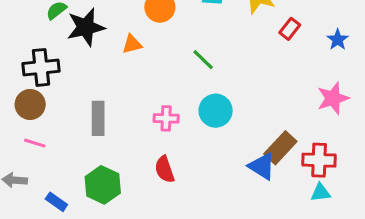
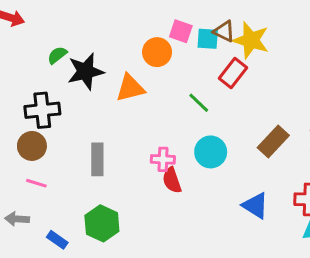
red rectangle: (290, 29) -> (233, 73), moved, size x1.4
orange triangle: (132, 44) -> (130, 88), size x1.5
brown rectangle: (280, 148) -> (273, 141), moved
red semicircle: (165, 169) -> (172, 180), moved

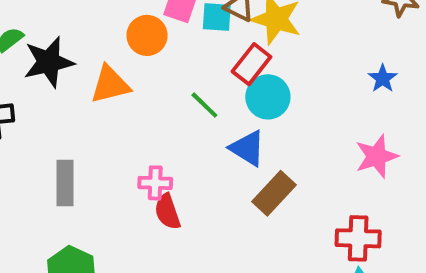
brown rectangle: (273, 141) -> (274, 193), moved
cyan circle: (211, 152) -> (268, 97), moved
blue triangle: (255, 206) -> (247, 148), moved

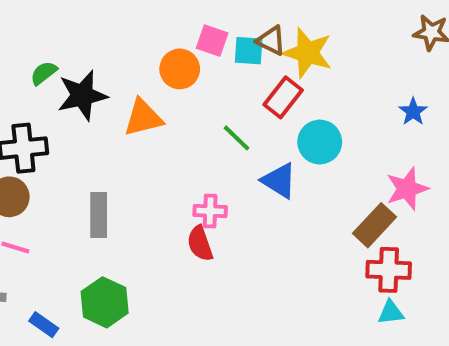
cyan circle: (268, 97) -> (320, 142), moved
pink cross: (155, 183) -> (210, 211), moved
brown rectangle: (274, 193) -> (374, 225), moved

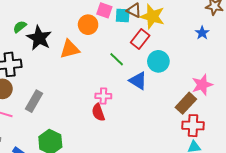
black star: (82, 95) -> (39, 38), turned -30
blue star: (413, 112) -> (202, 33), moved
gray rectangle: (99, 215) -> (34, 101), moved, turned 30

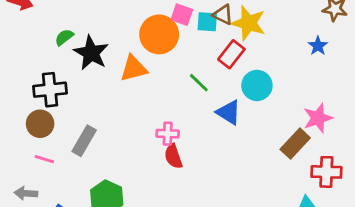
orange circle: (88, 25) -> (159, 34), size x1.4
pink cross: (103, 96) -> (168, 134), moved
red cross: (193, 126) -> (326, 172), moved

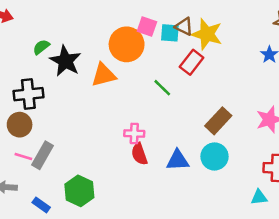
cyan circle: (257, 85) -> (215, 156), moved
blue triangle: (229, 112) -> (178, 160), moved, turned -35
gray rectangle: (84, 141) -> (42, 155), moved
brown rectangle: (295, 144) -> (218, 121), moved

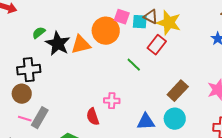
orange triangle: (104, 75) -> (81, 45), moved
red semicircle: (139, 154) -> (93, 117), moved

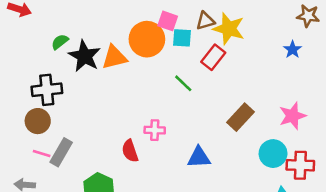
brown triangle: (151, 17) -> (205, 21), turned -42
cyan square: (140, 22) -> (182, 38), moved
cyan circle: (175, 119) -> (273, 154), moved

